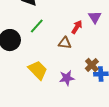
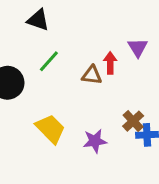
red arrow: (77, 27) -> (110, 63), turned -32
brown triangle: (65, 43) -> (92, 75), moved

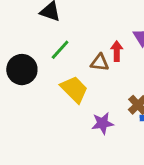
yellow trapezoid: (50, 129) -> (74, 89), moved

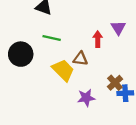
green line: (60, 50) -> (52, 38), turned 60
brown triangle: (100, 62) -> (80, 59), moved

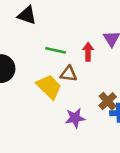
green line: (52, 38) -> (56, 50), moved

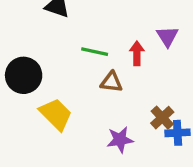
yellow trapezoid: (49, 87) -> (56, 114), moved

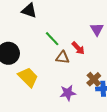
green line: (95, 52) -> (52, 39), turned 35
red arrow: (137, 53) -> (78, 48), moved, turned 136

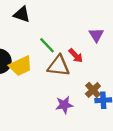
brown triangle: (63, 57) -> (59, 66), size x1.5
yellow trapezoid: (28, 77) -> (21, 66), moved, turned 110

